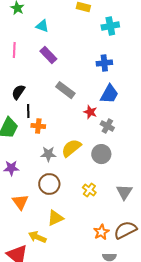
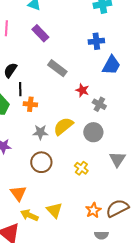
blue trapezoid: (109, 94) -> (111, 65), moved
gray triangle: (124, 192) -> (117, 159), moved
orange triangle: (20, 202) -> (18, 193), moved
yellow triangle: (55, 218) -> (54, 210), moved, turned -48

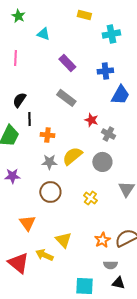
purple rectangle: (40, 33) -> (67, 63), moved
orange cross: (30, 104) -> (47, 135), moved
yellow arrow: (29, 215) -> (44, 255), moved

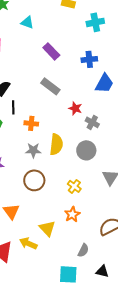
yellow semicircle: (72, 156) -> (56, 144), turned 135
orange star: (102, 240) -> (72, 214), moved
gray semicircle: (110, 265) -> (83, 250), moved, turned -64

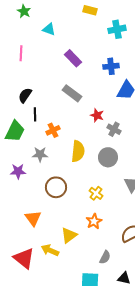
orange cross: (31, 123) -> (53, 130), turned -32
gray star: (33, 150) -> (40, 154), moved
yellow triangle: (47, 228) -> (69, 235), turned 36

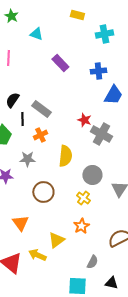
gray rectangle: (72, 93) -> (41, 109), moved
gray cross: (114, 129) -> (101, 134), size x1.5
gray circle: (108, 157) -> (92, 175), moved

